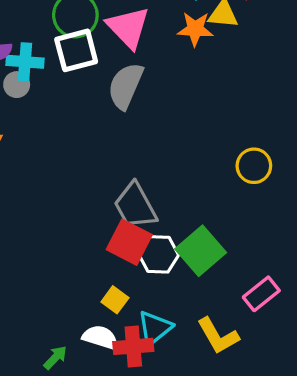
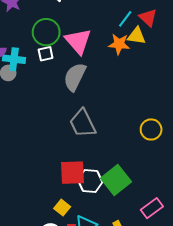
white square: (76, 50) -> (46, 54), size x0.6
gray trapezoid: (135, 206) -> (83, 123), moved
red square: (129, 242) -> (73, 173), turned -32

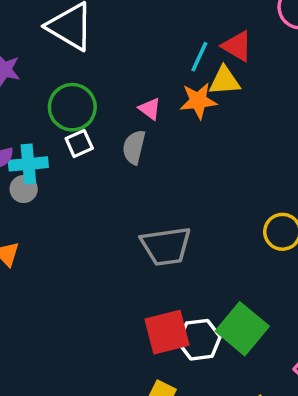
pink triangle: (78, 41) -> (150, 109), moved, size x0.5
gray semicircle: (75, 77) -> (134, 147), moved, size x0.7
gray trapezoid: (83, 123) -> (166, 246), turned -60

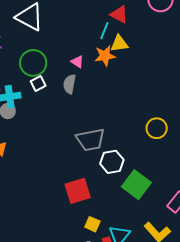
red triangle: (237, 46) -> (119, 14), moved
red square: (167, 332) -> (78, 191), moved
white hexagon: (199, 340) -> (112, 162), moved

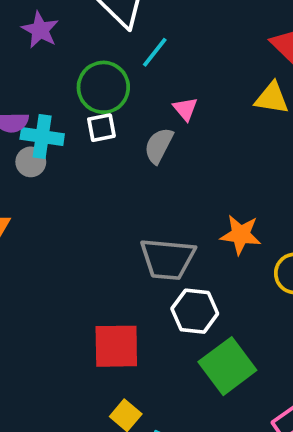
cyan line: (104, 31) -> (155, 52), moved
orange star: (105, 56) -> (241, 235), moved

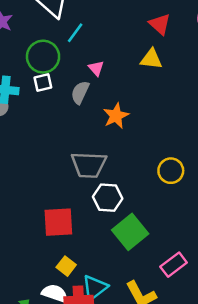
orange star: (241, 235) -> (116, 116), moved, turned -30

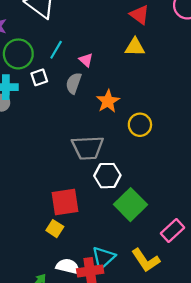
cyan line: (75, 33) -> (56, 50), moved
green circle: (43, 57) -> (18, 54), moved
yellow circle: (171, 171) -> (140, 125), moved
yellow square: (66, 266) -> (55, 229), moved

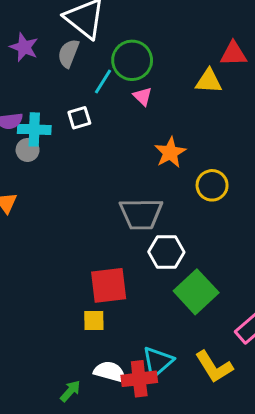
red triangle: (140, 15) -> (233, 54), moved, turned -40
green circle: (18, 54) -> (132, 60), moved
gray semicircle: (74, 83) -> (68, 53), moved
yellow square: (55, 229) -> (94, 321), turned -35

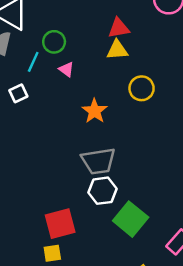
red triangle: (233, 54) -> (119, 28), moved
green circle: (132, 60) -> (54, 42), size x0.7
yellow circle: (212, 185) -> (142, 88), moved
gray trapezoid: (141, 214) -> (98, 161), moved

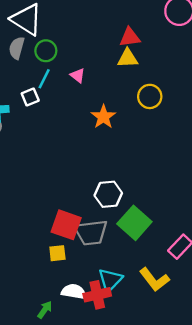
green circle: (54, 42) -> (46, 51), moved
cyan line: (33, 62) -> (44, 79), moved
gray trapezoid: (98, 161) -> (91, 233), moved
red square: (60, 224) -> (66, 225), turned 32

